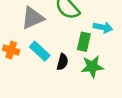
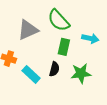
green rectangle: (84, 42) -> (64, 47), moved
cyan rectangle: (40, 51) -> (31, 74), moved

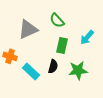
green semicircle: (59, 20) -> (57, 20), size x0.7
cyan arrow: (90, 38) -> (87, 37), turned 119

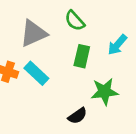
black semicircle: (53, 66) -> (78, 116), moved, turned 40
cyan rectangle: (31, 71) -> (36, 73), moved

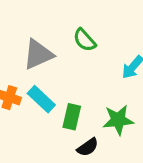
green rectangle: (82, 56) -> (72, 117), moved

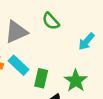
green star: (118, 120) -> (76, 81), turned -30

